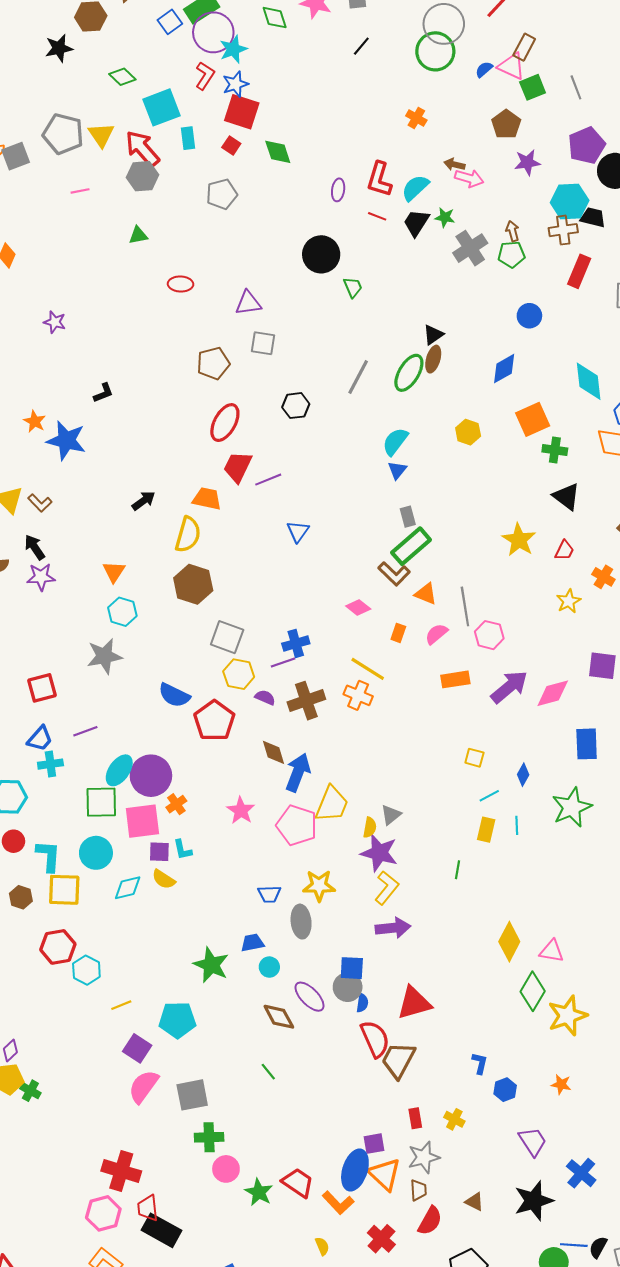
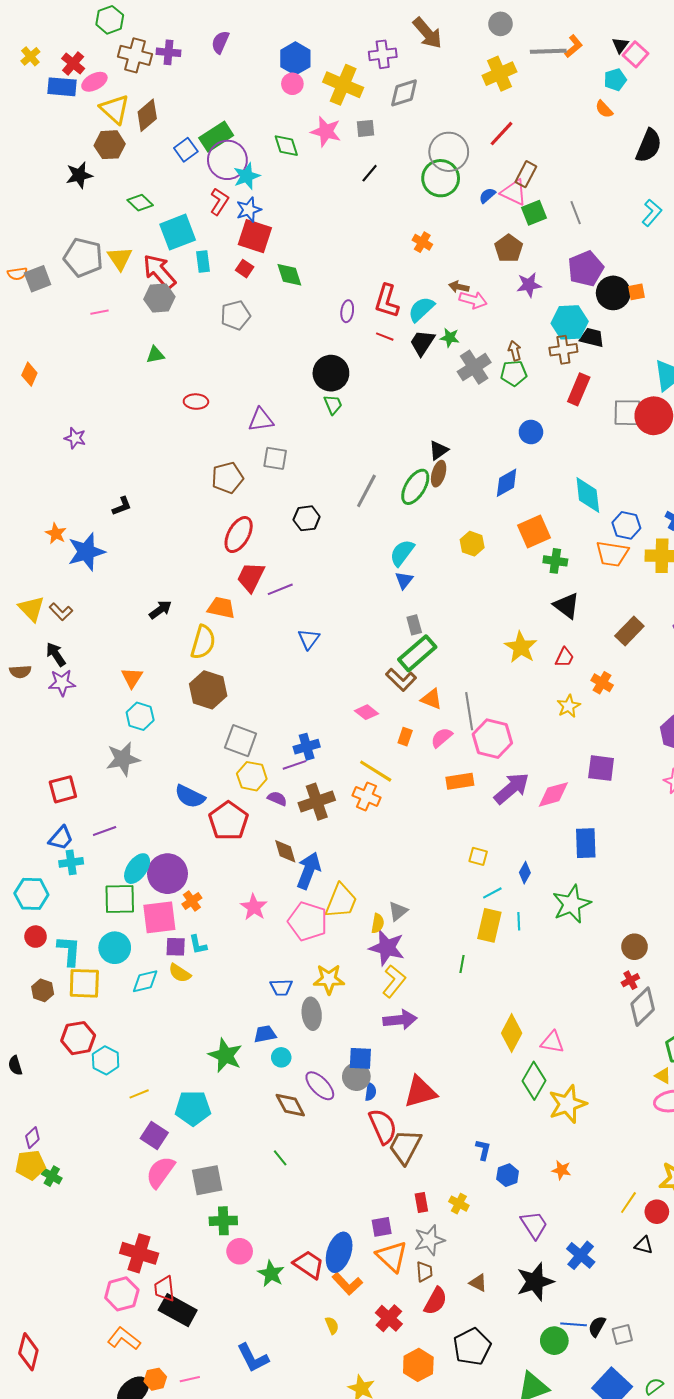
green trapezoid: (353, 287) -> (333, 405), moved
blue star: (66, 440) -> (86, 552), turned -30
pink hexagon: (489, 635) -> (492, 739), size x1.4
yellow rectangle: (486, 830) -> (489, 925), size x1.4
blue ellipse: (355, 1170) -> (339, 1252), moved

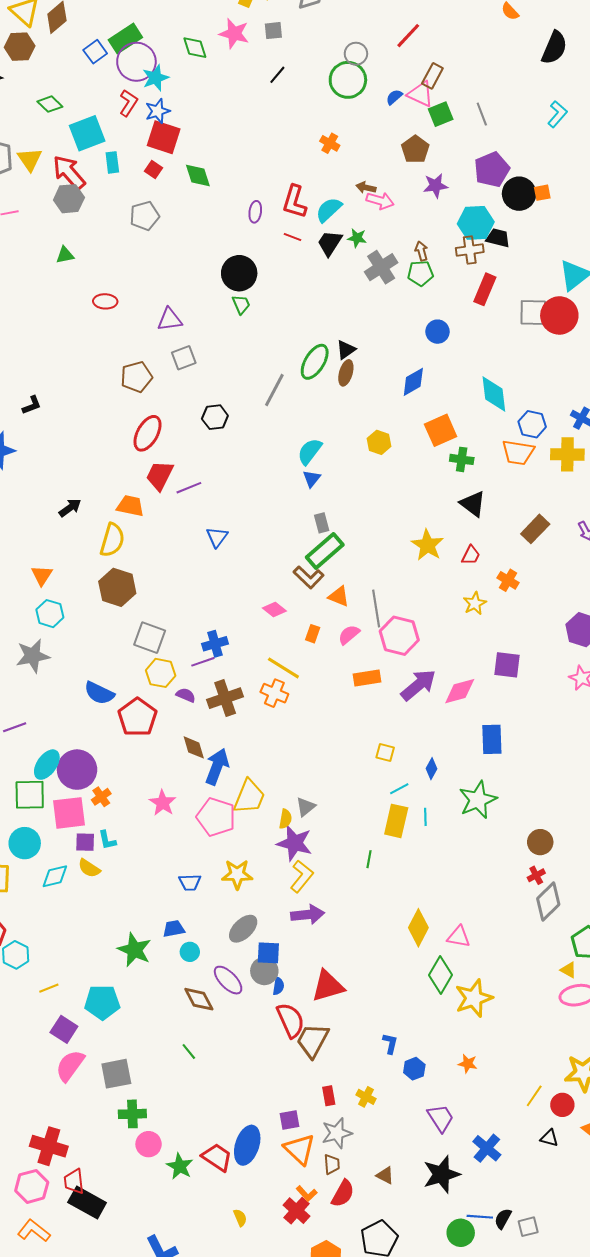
gray circle: (449, 152) -> (356, 54), size x0.6
gray square: (275, 458) -> (184, 358), turned -30
green ellipse: (415, 487) -> (315, 362), moved
gray ellipse: (312, 1014) -> (243, 929), moved, turned 52
orange L-shape: (347, 1284) -> (307, 1194), moved, size x0.7

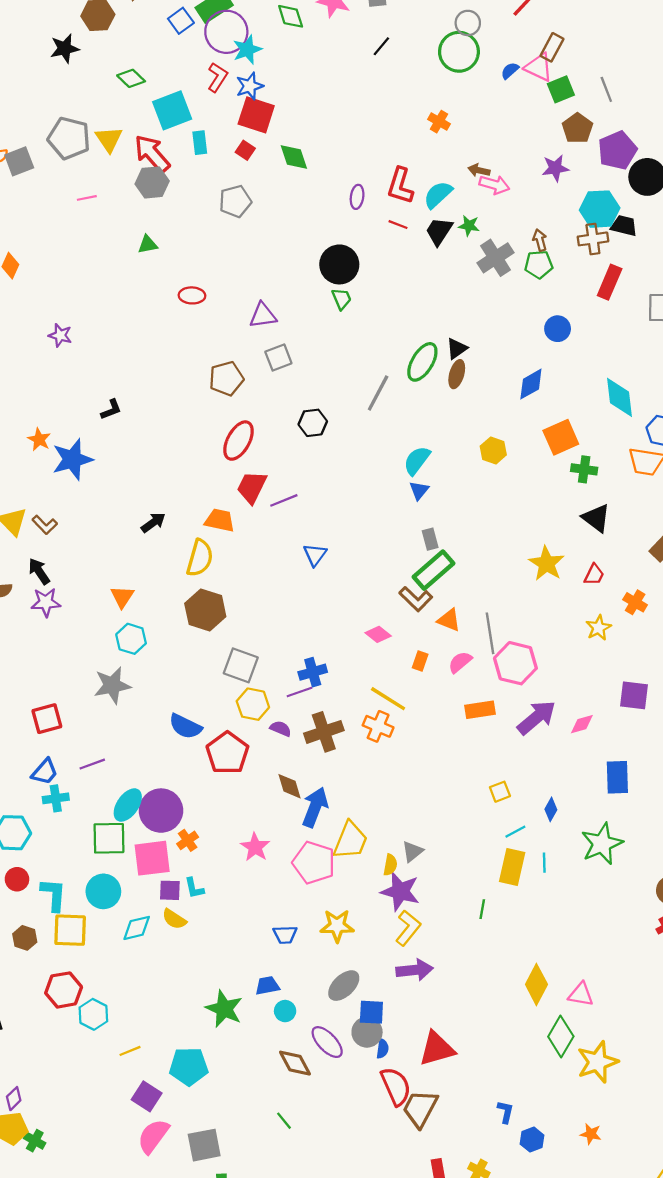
brown pentagon: (415, 149) -> (577, 128), moved
pink diamond: (460, 691) -> (582, 724), size x0.7
yellow square: (385, 752) -> (500, 792), turned -36

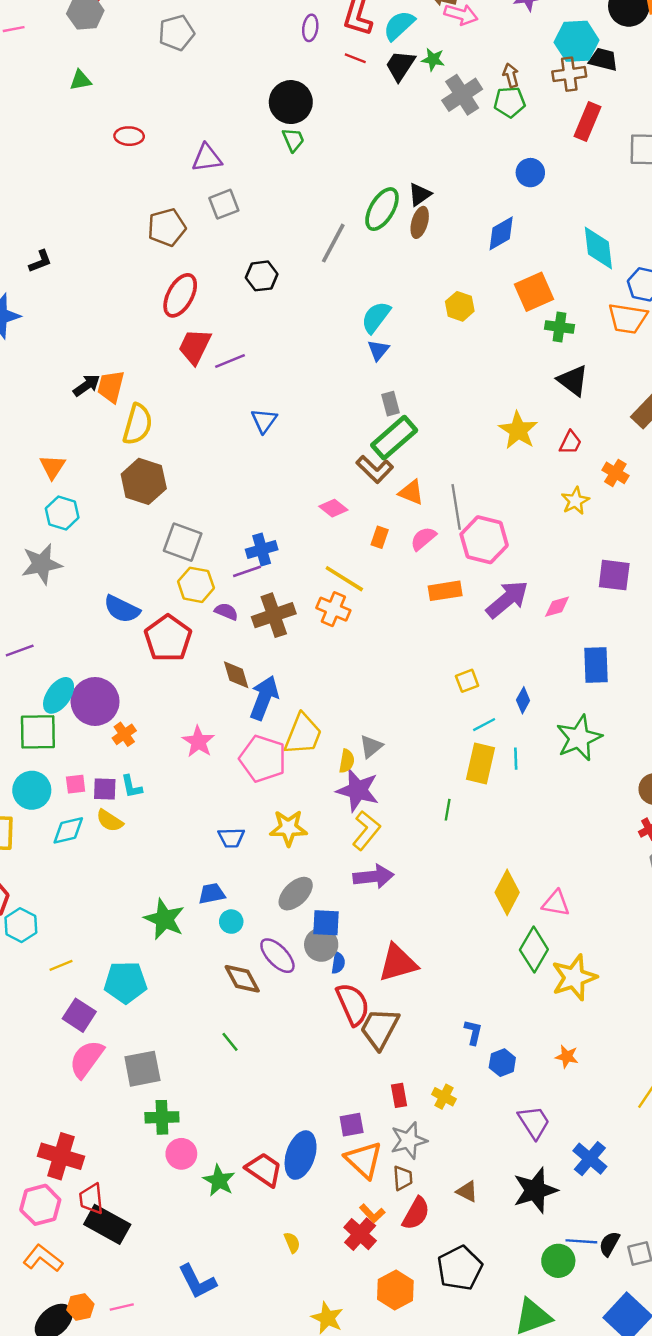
orange trapezoid: (220, 520) -> (111, 387), moved, turned -88
pink square: (152, 858) -> (76, 784), moved, size x0.5

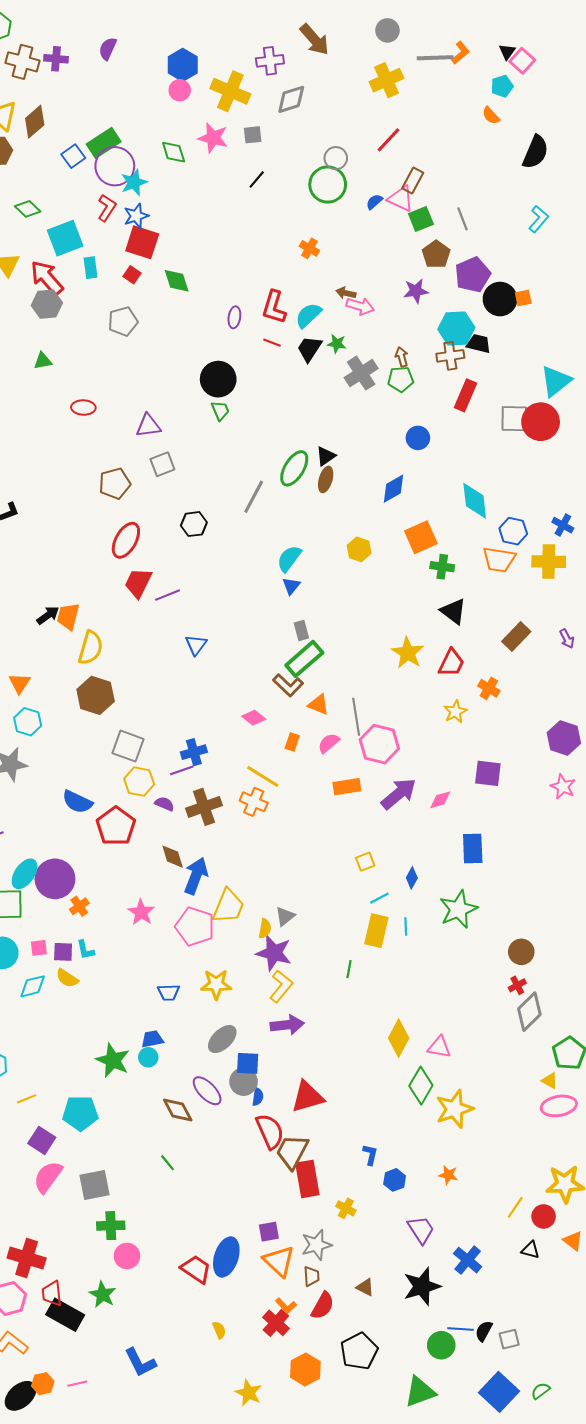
red trapezoid: (570, 442) -> (451, 663), size x1.4
cyan circle: (231, 922) -> (148, 1057), moved
red rectangle: (399, 1095) -> (307, 1179), moved, size x1.8
green star: (219, 1181) -> (103, 1294), moved

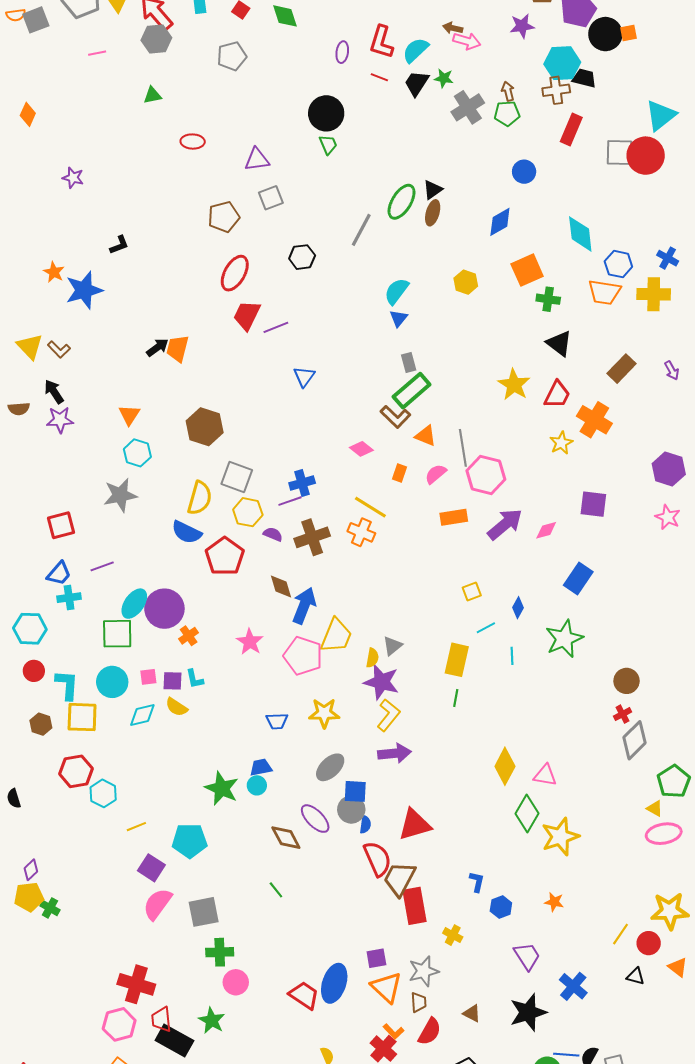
yellow semicircle: (90, 648) -> (200, 498), moved
orange cross: (489, 688) -> (594, 420), size x1.6
blue rectangle: (473, 848) -> (578, 578), turned 36
yellow rectangle: (376, 931) -> (457, 660), moved

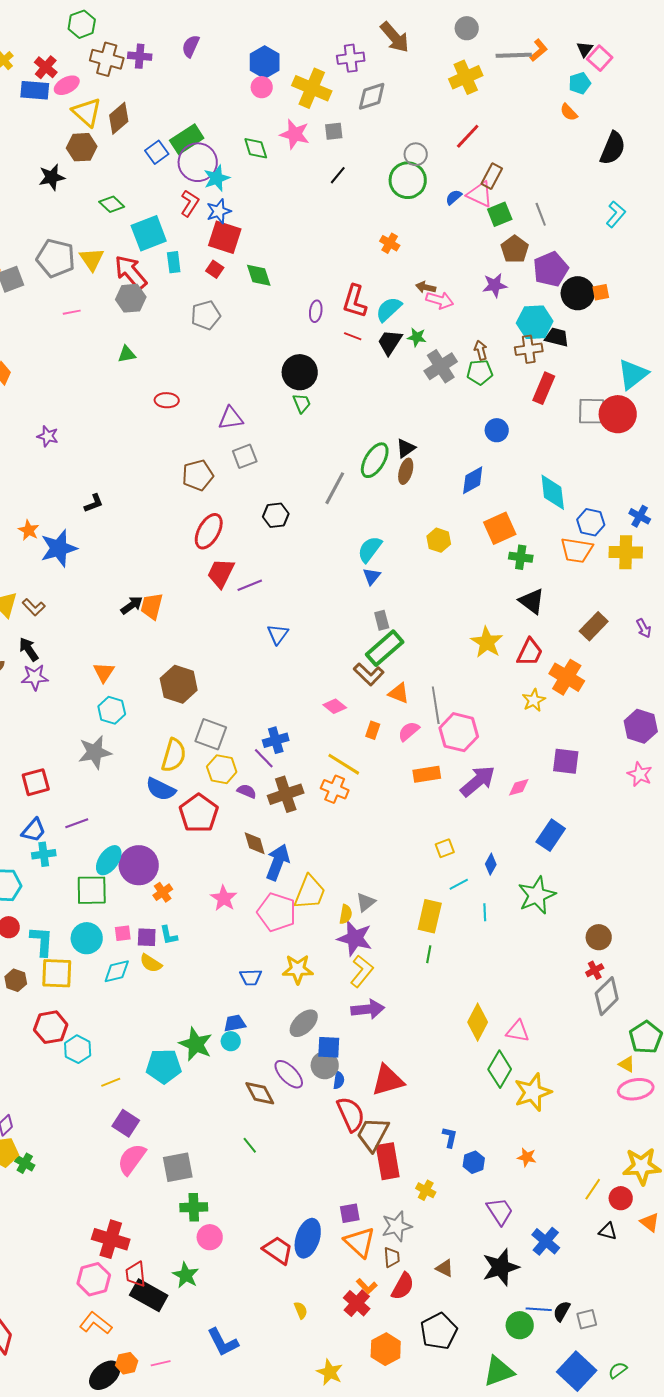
purple line: (290, 501) -> (264, 758), turned 65
cyan pentagon: (190, 841) -> (164, 1066), moved

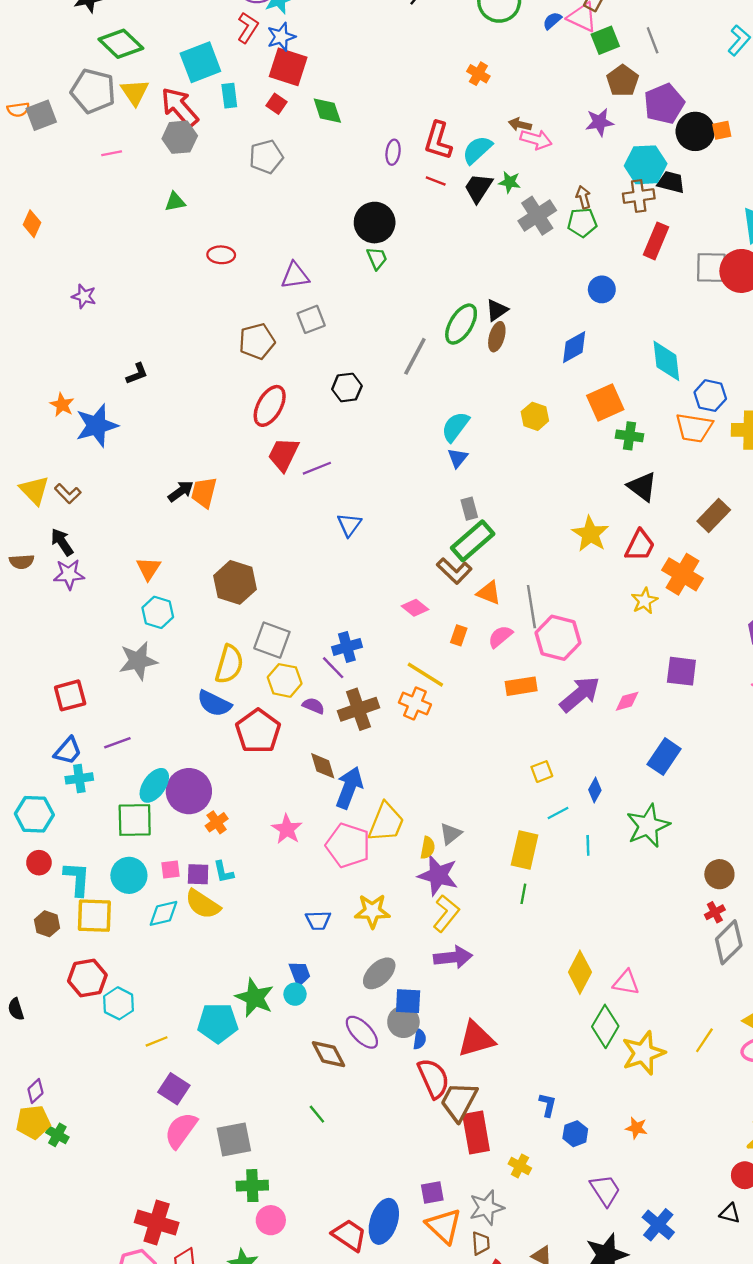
green diamond: (112, 204) -> (121, 44), moved, size x1.5
yellow semicircle: (151, 963) -> (203, 904), size x1.4
blue trapezoid: (235, 1023) -> (300, 973), turned 80
yellow line: (593, 1189) -> (704, 1040), moved

